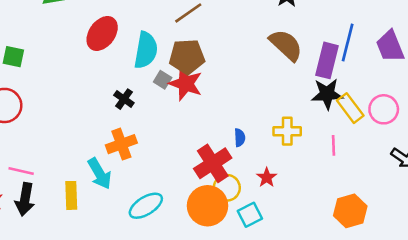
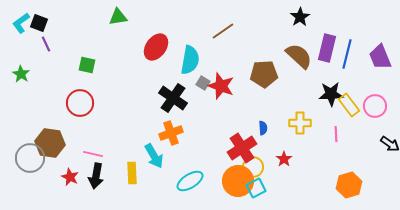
brown pentagon: (187, 57) -> (264, 74), moved
purple rectangle: (327, 60) -> (327, 48), moved
black cross: (124, 99) -> (173, 98), size x1.8
cyan square: (250, 215) -> (256, 188), moved

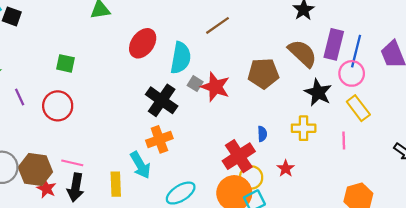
purple line: (46, 44) -> (20, 97), moved
black star: (331, 94) -> (318, 92), moved, turned 30
pink circle: (375, 106) -> (352, 73), moved
brown hexagon: (50, 143) -> (35, 170), moved

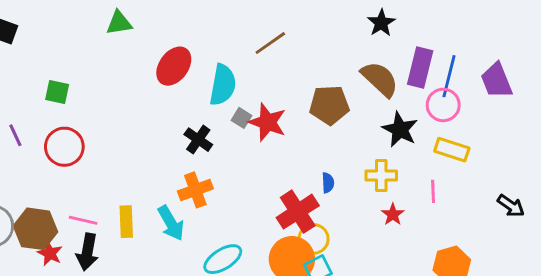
green square: (66, 63) -> (57, 92), moved
black cross: (162, 100) -> (198, 140), size x0.7
yellow rectangle: (358, 108) -> (452, 150), turned -35
red star: (286, 168) -> (393, 214), moved
yellow rectangle: (116, 184) -> (126, 222), moved

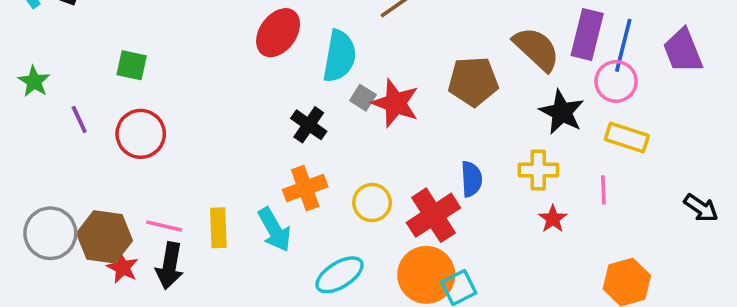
blue semicircle: (328, 183) -> (471, 179), size x1.4
yellow circle: (314, 239) -> (372, 203), moved

